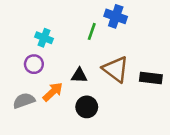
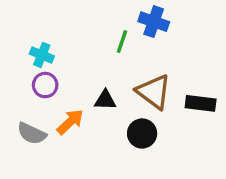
cyan cross: (44, 38) -> (42, 55), moved
gray semicircle: (24, 101) -> (32, 134), turned -135
black circle: (87, 107) -> (142, 134), moved

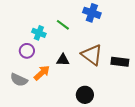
green line: (122, 42) -> (63, 25), moved, turned -72
cyan cross: (42, 55) -> (39, 33), moved
black circle: (142, 134) -> (85, 95), moved

